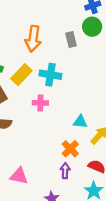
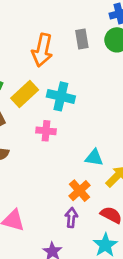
gray rectangle: (71, 40) -> (82, 39), moved

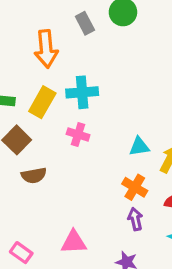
pink cross: (46, 131) -> (78, 135), turned 30

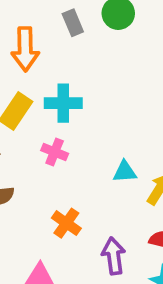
orange cross: (135, 187) -> (66, 223), moved
purple arrow: (135, 219) -> (114, 256), size x1.4

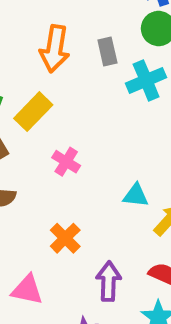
gray rectangle: (73, 23) -> (107, 51), moved
cyan cross: (63, 103) -> (146, 80), moved, turned -33

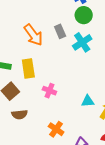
orange arrow: (55, 49) -> (33, 35), turned -35
yellow rectangle: (33, 112) -> (28, 68), turned -42

